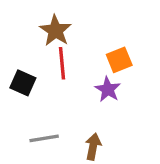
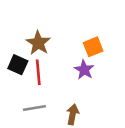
brown star: (55, 31) -> (38, 43), moved
red line: (62, 63) -> (38, 72), moved

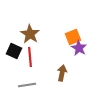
purple star: (84, 70) -> (79, 48), moved
brown arrow: (73, 114) -> (62, 73), moved

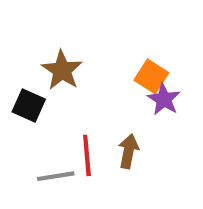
orange square: (73, 37) -> (151, 76), turned -35
red line: (30, 57) -> (87, 155), moved

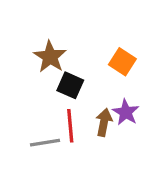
purple star: (164, 99) -> (126, 112), moved
black square: (29, 106) -> (70, 85), moved

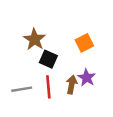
orange square: (122, 62) -> (84, 43), turned 30
gray line: (45, 143) -> (22, 89), moved

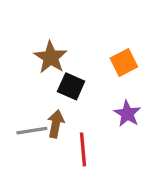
brown arrow: (72, 85) -> (56, 124), moved
red line: (48, 87) -> (83, 149), moved

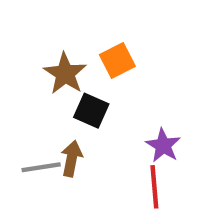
orange square: (124, 62) -> (117, 60), moved
red line: (83, 149) -> (154, 187), moved

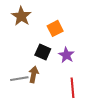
brown star: (65, 74) -> (21, 16), moved
purple star: (163, 145) -> (66, 55), moved

